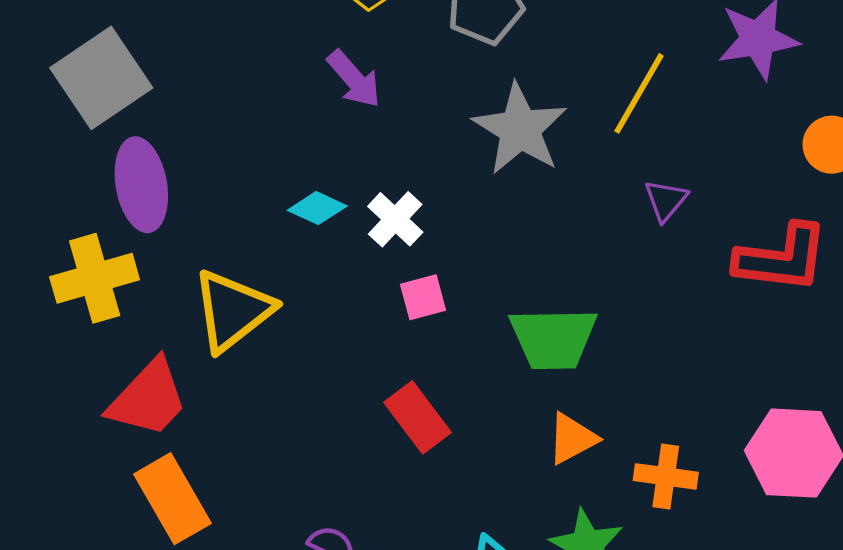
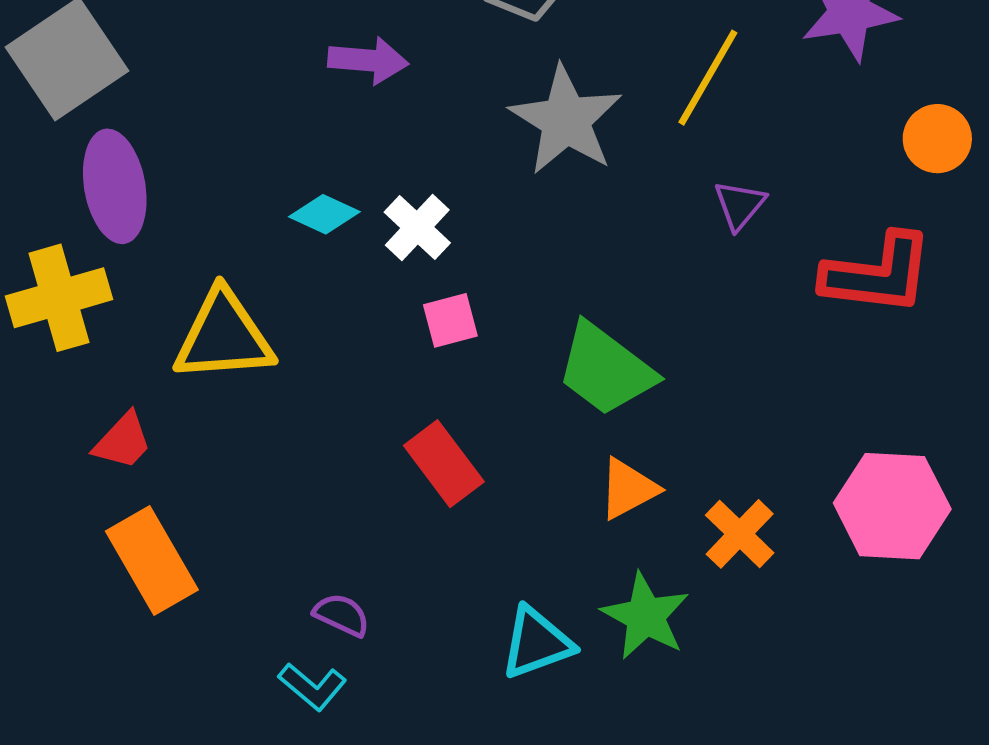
purple arrow: (354, 79) -> (368, 60), turned -44
yellow triangle: (233, 311) -> (224, 336), turned 34
green trapezoid: (553, 338) -> (606, 369), turned 38
red trapezoid: (148, 398) -> (123, 441), size x0.6
orange cross: (666, 476) -> (740, 534), turned 36

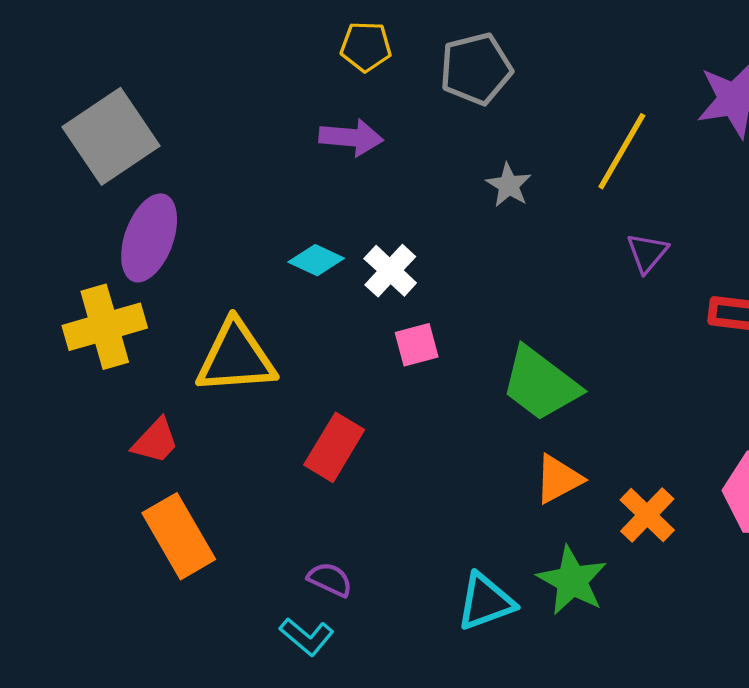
gray star: (566, 120) -> (509, 185), size x0.5
purple ellipse: (115, 186) -> (149, 238), turned 30
red rectangle: (444, 464) -> (334, 447), moved, turned 68

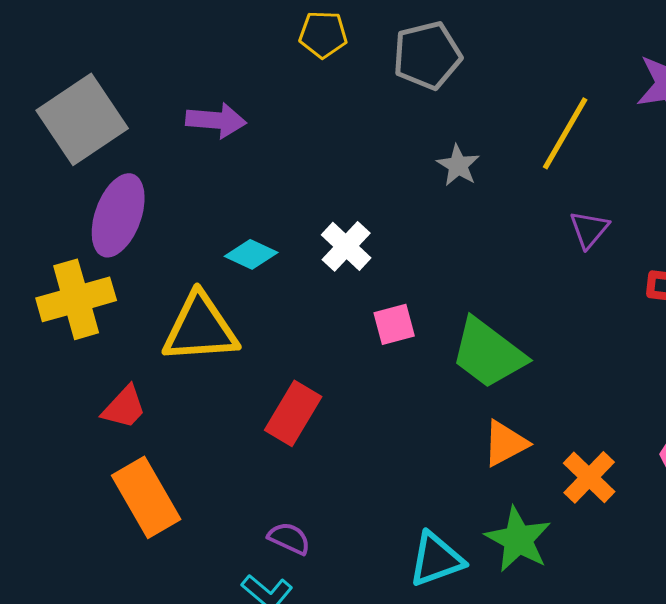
purple arrow: (351, 137) -> (216, 120), moved
cyan diamond: (316, 260) -> (251, 254), moved
pink square: (417, 345) -> (394, 324), moved

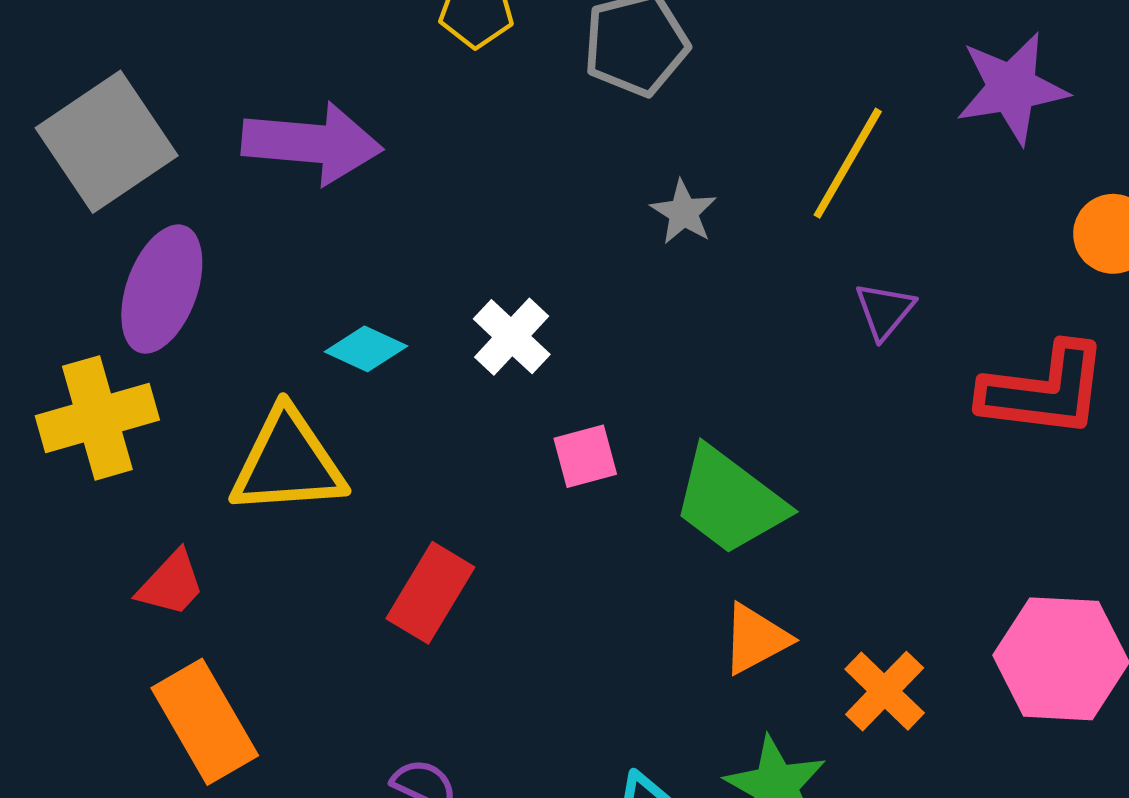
purple arrow: (216, 120) -> (312, 143), size x1.5

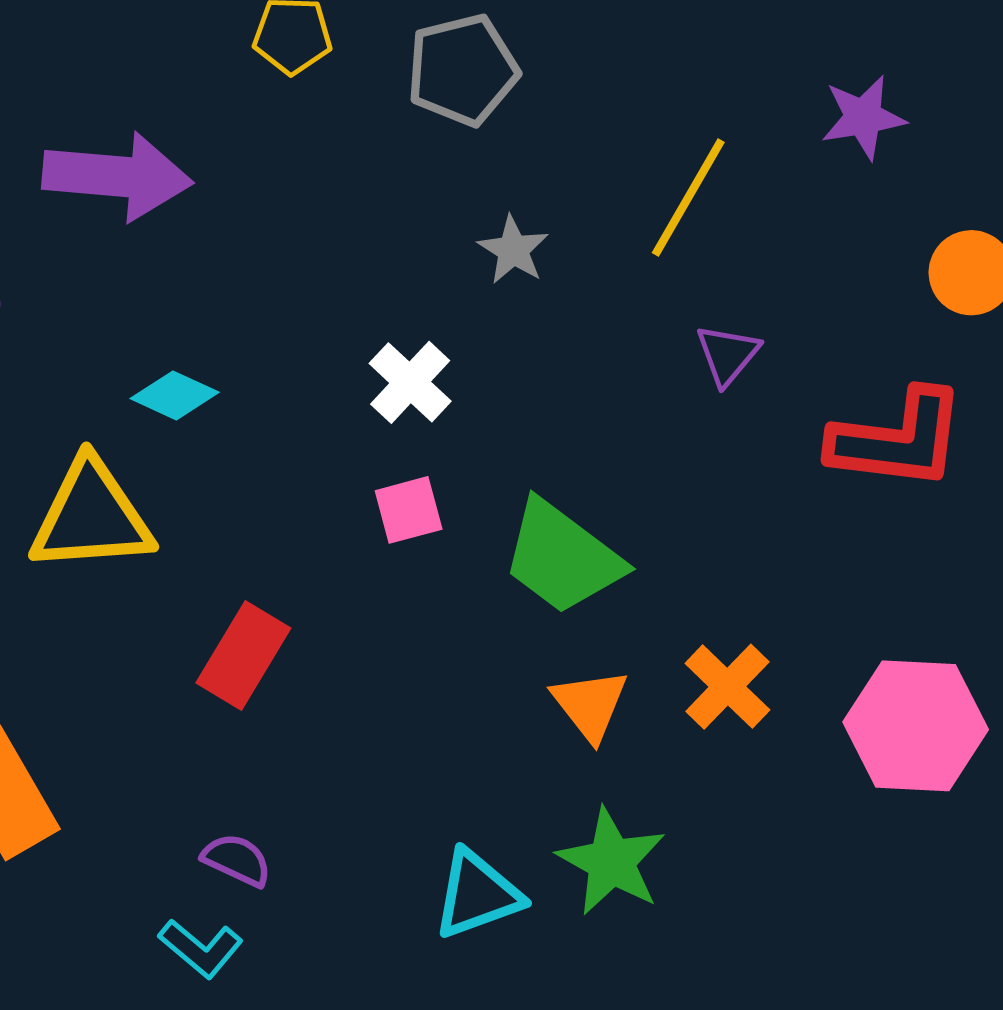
purple star: (1012, 88) -> (863, 117), size x0.7
white cross: (512, 337) -> (410, 382), moved
orange triangle: (756, 639) -> (590, 705), turned -40
orange cross: (885, 691) -> (727, 687), moved

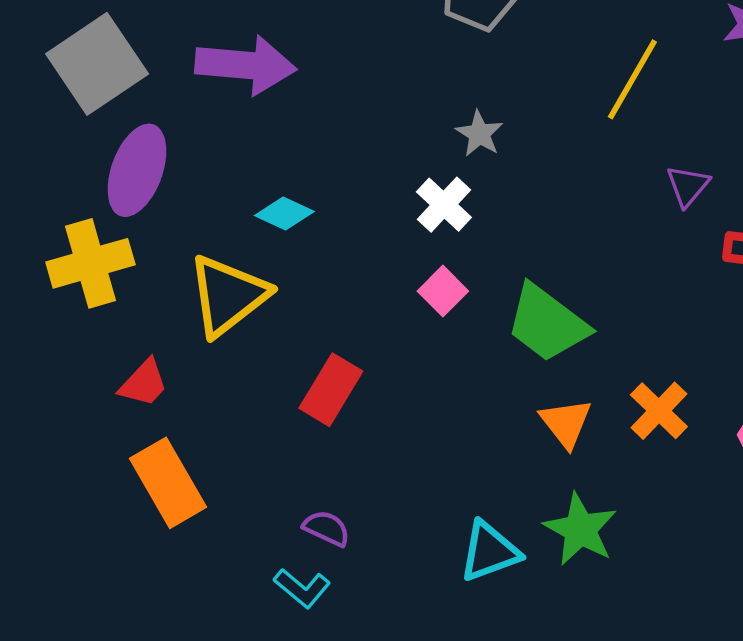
gray star: (513, 250) -> (479, 134), moved
purple triangle: (727, 355) -> (688, 186), moved
pink square: (409, 510) -> (443, 291), turned -30
yellow triangle: (91, 516) -> (228, 296), turned -34

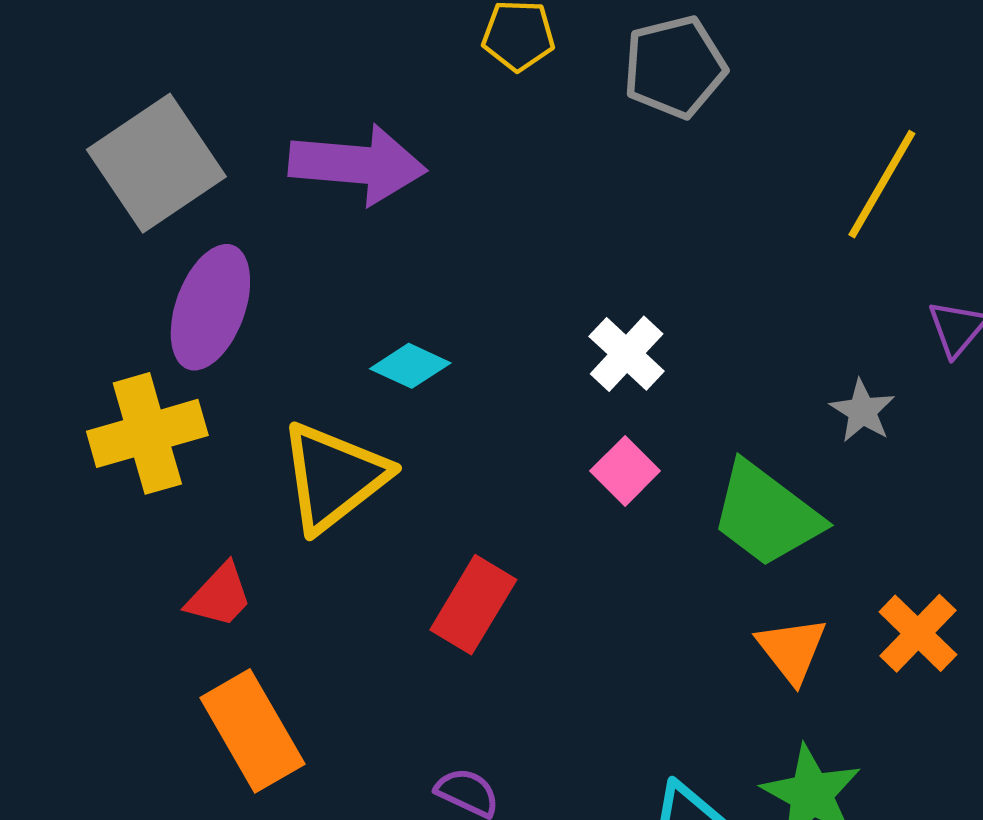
gray star: (479, 134) -> (862, 411), moved

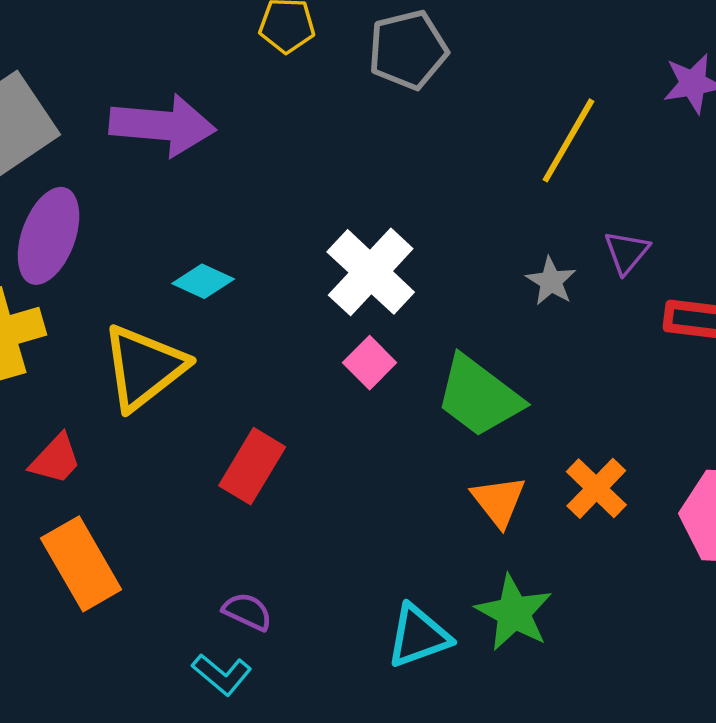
white cross: (627, 354) -> (371, 272), size x1.5
gray star: (862, 411) -> (551, 281), moved

